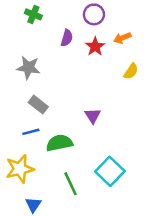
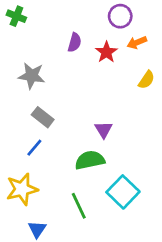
green cross: (33, 14) -> (16, 16), moved
purple circle: (94, 14) -> (120, 16), moved
blue line: (31, 132) -> (34, 148), turned -35
green semicircle: (59, 143) -> (90, 160), moved

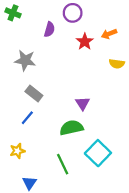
purple circle: (120, 16) -> (73, 13), moved
purple semicircle: (75, 42) -> (49, 29), moved
yellow semicircle: (146, 80) -> (117, 64), turned 64
yellow star: (22, 189) -> (17, 151), size x0.6

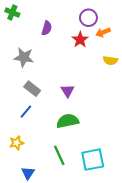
purple circle: (73, 13) -> (88, 18), moved
purple triangle: (83, 103) -> (68, 91), moved
cyan square: (98, 153) -> (93, 160), moved, turned 35

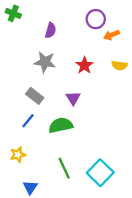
red star: (80, 40) -> (84, 65), moved
gray star: (24, 57) -> (45, 62), moved
green semicircle: (68, 121) -> (61, 125), moved
cyan square: (93, 160) -> (100, 173), turned -35

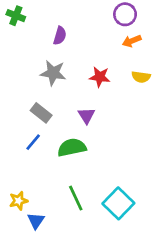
purple circle: (96, 19) -> (125, 14), moved
red star: (84, 65) -> (100, 77), turned -30
yellow star: (18, 155) -> (19, 201), moved

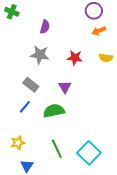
yellow star: (19, 201) -> (18, 143), moved

